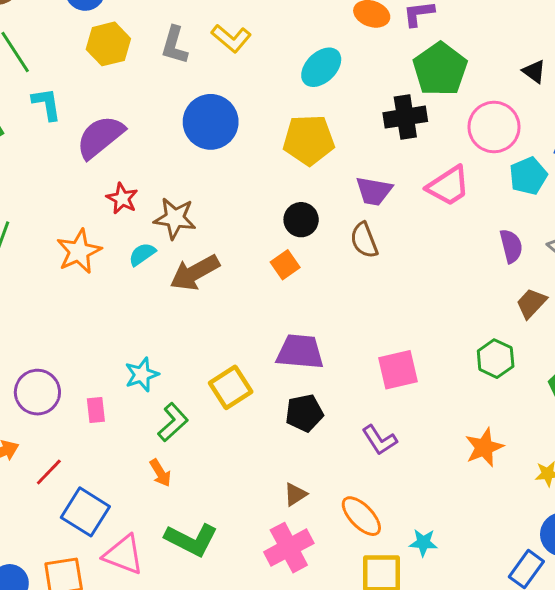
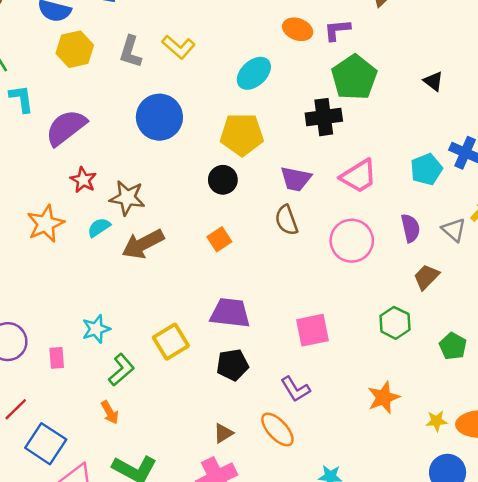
pink circle: (494, 127) -> (352, 241), moved
black circle: (301, 220) -> (223, 180), moved
orange ellipse: (361, 516) -> (277, 429), moved

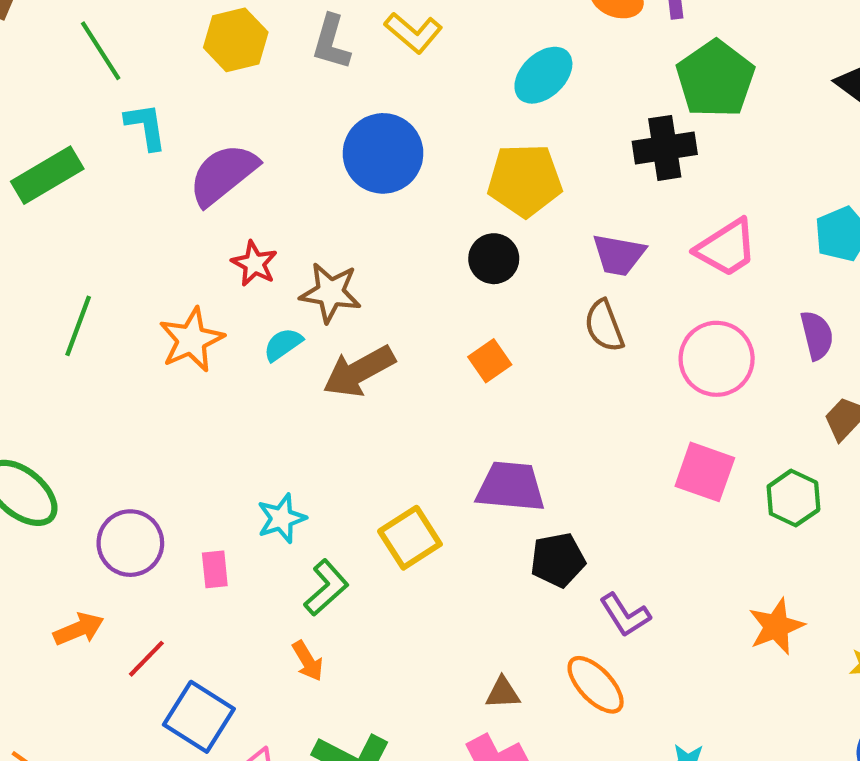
pink square: (312, 330) -> (705, 472), moved, turned 32
black pentagon: (232, 365) -> (558, 560), moved
brown triangle: (223, 433) -> (503, 693), turned 30

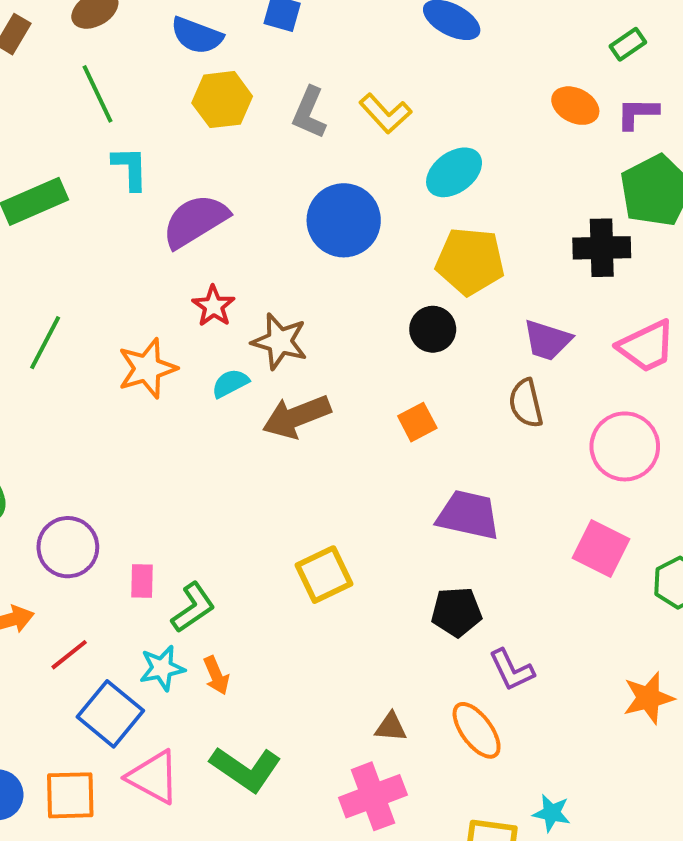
cyan ellipse: (543, 75) -> (454, 172), moved
purple trapezoid: (511, 487) -> (468, 515), moved
cyan star: (281, 518) -> (162, 668), moved
green L-shape: (326, 588) -> (193, 608), moved

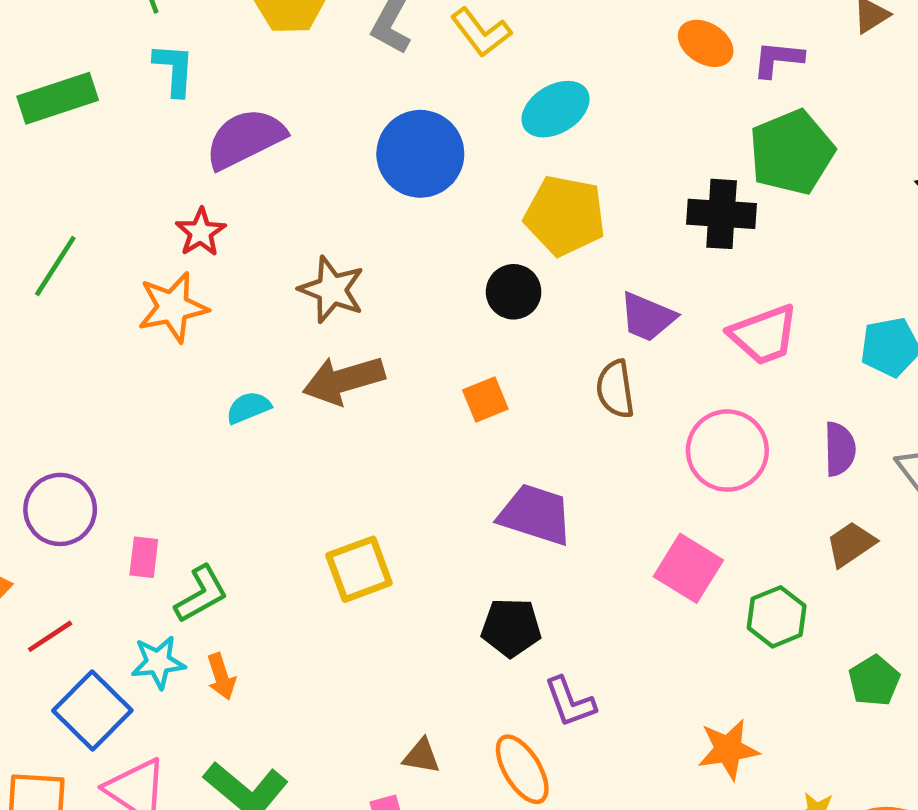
red star: (213, 306) -> (201, 232), moved
cyan semicircle: (230, 383) -> (248, 408), moved

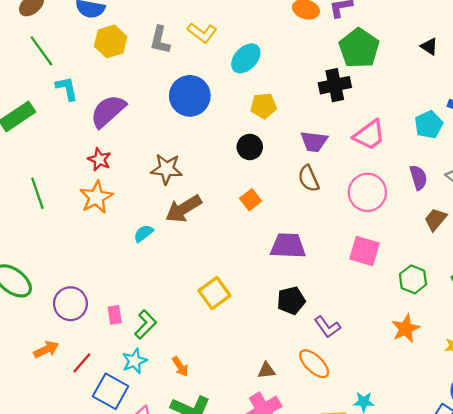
yellow pentagon: (565, 216) -> (264, 106), size x0.7
green line: (55, 266) -> (37, 193), turned -36
green hexagon: (777, 617) -> (413, 279), moved
orange arrow: (221, 677) -> (180, 366), moved

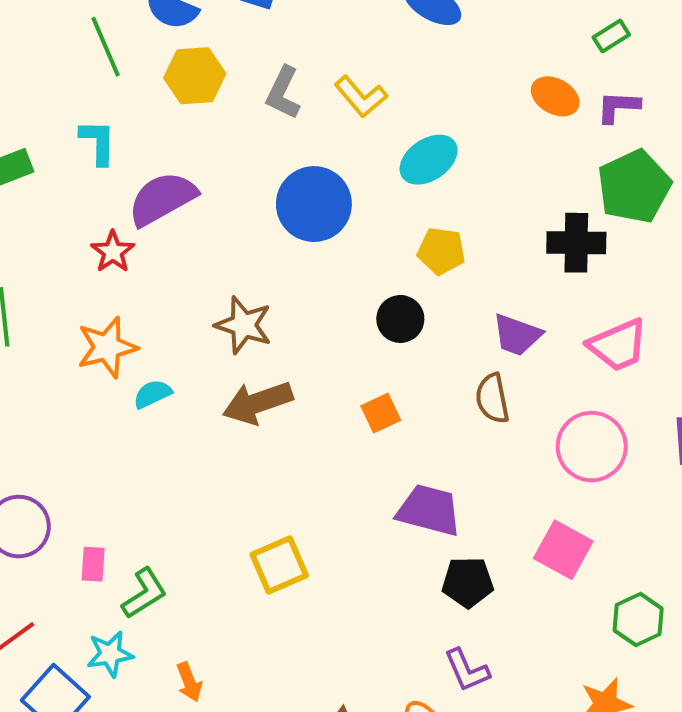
green line: (41, 51) -> (106, 47), moved
red star: (99, 159) -> (113, 252), moved
cyan semicircle: (143, 233) -> (152, 394), moved
black pentagon: (291, 300) -> (468, 582), moved

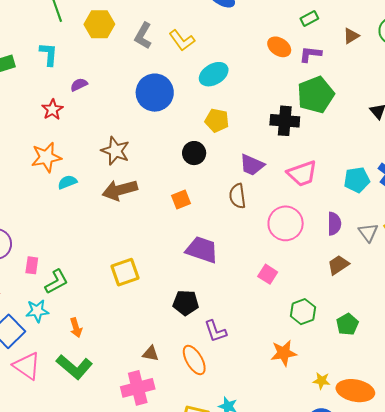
purple semicircle: (162, 199) -> (79, 85), size x0.5
pink square: (563, 550) -> (268, 274), size x0.7
black pentagon: (468, 582) -> (186, 303), moved

